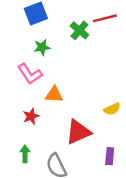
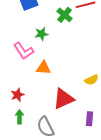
green star: (42, 47) -> (41, 34), moved
red star: (31, 116) -> (17, 95), moved

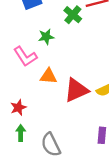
red triangle: (63, 99) -> (76, 90), moved

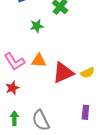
pink L-shape: (25, 56) -> (14, 62), moved
green arrow: (21, 133) -> (14, 118), moved

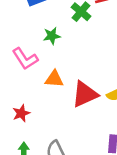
pink L-shape: (14, 62) -> (25, 59), moved

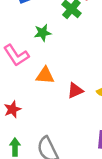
red triangle: (85, 94) -> (75, 90), size x0.6

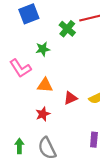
red star: (12, 109) -> (43, 114), moved

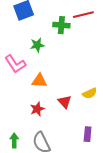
green cross: (67, 29) -> (61, 25), turned -35
red triangle: (70, 98) -> (65, 102), moved, turned -48

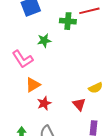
orange triangle: (39, 81) -> (33, 85), moved, turned -35
red triangle: (65, 102) -> (79, 104), moved

